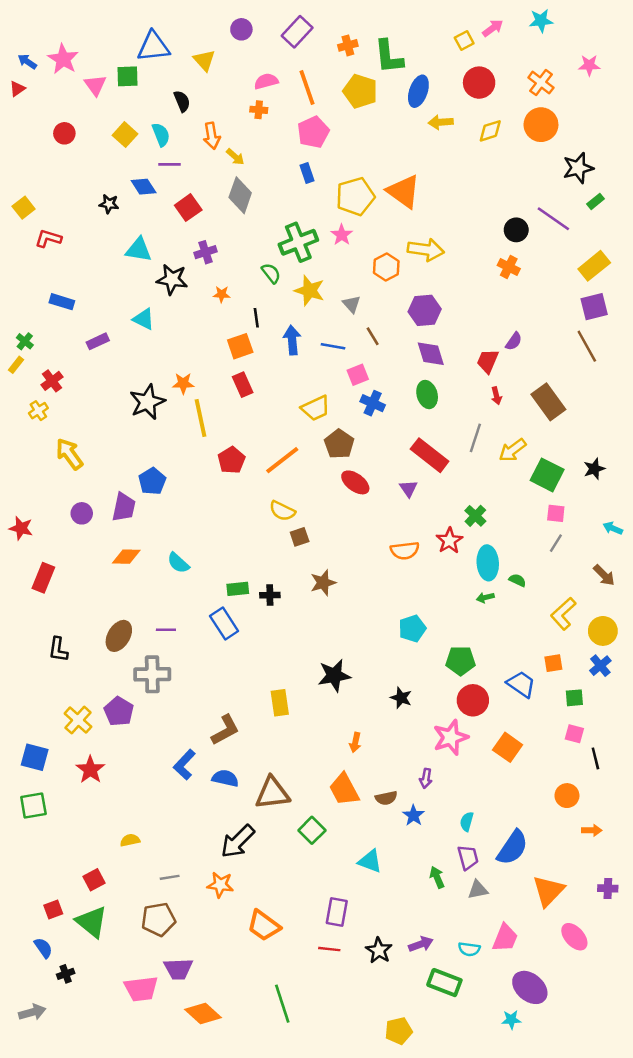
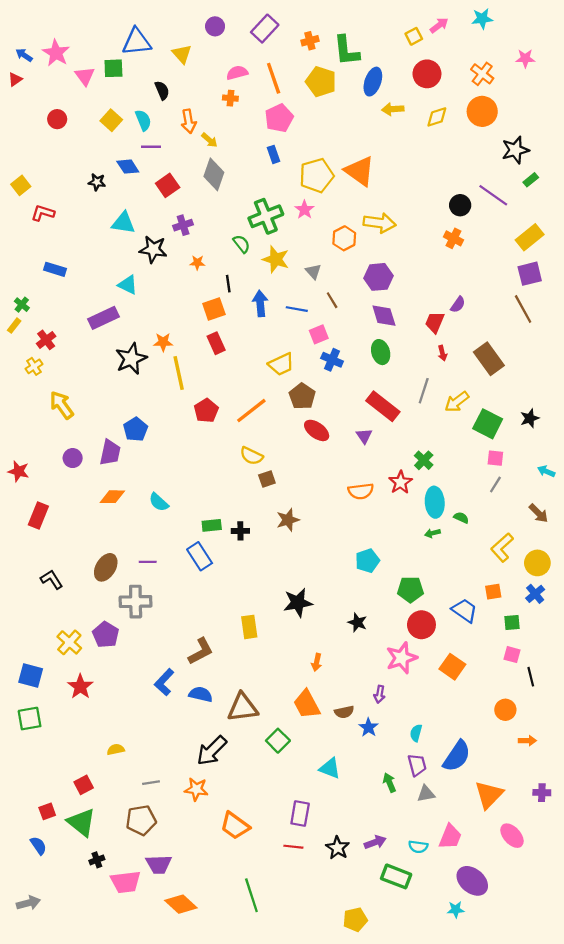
purple rectangle: (98, 341) -> (104, 318), moved, size x1.5
black L-shape: (58, 650) -> (52, 579), turned 140
black cross: (66, 974) -> (97, 860), moved

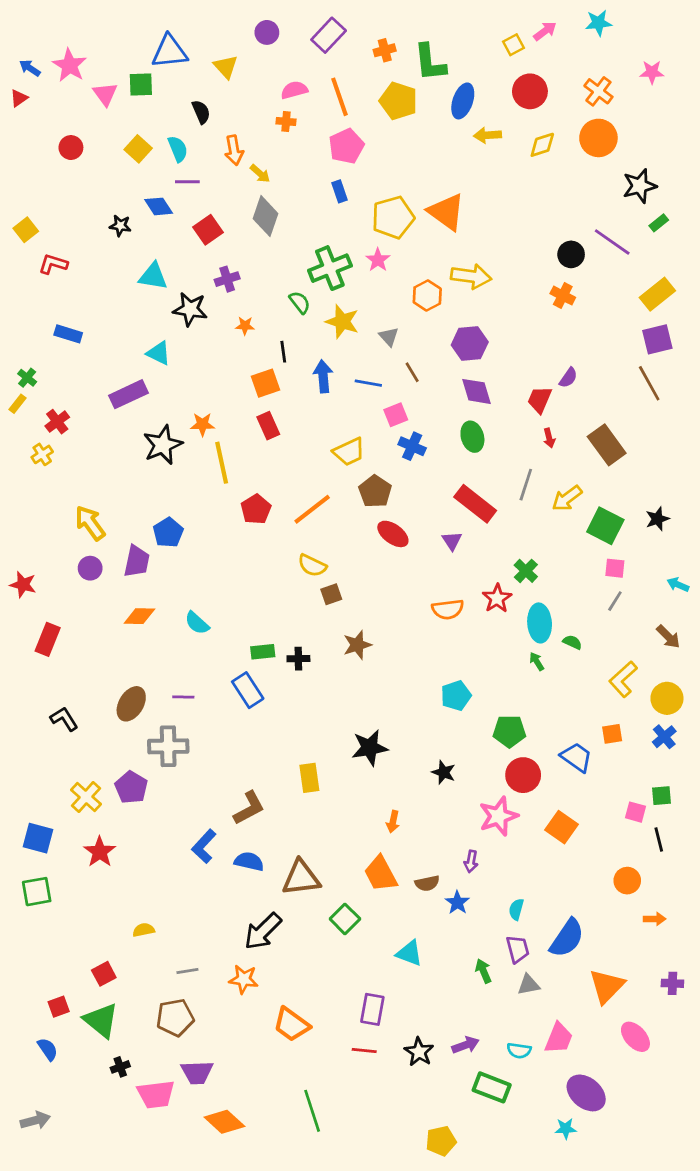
yellow arrow: (62, 405) -> (90, 523), moved
green arrow: (433, 533) -> (537, 661), turned 72
green square: (512, 623) -> (661, 796), moved

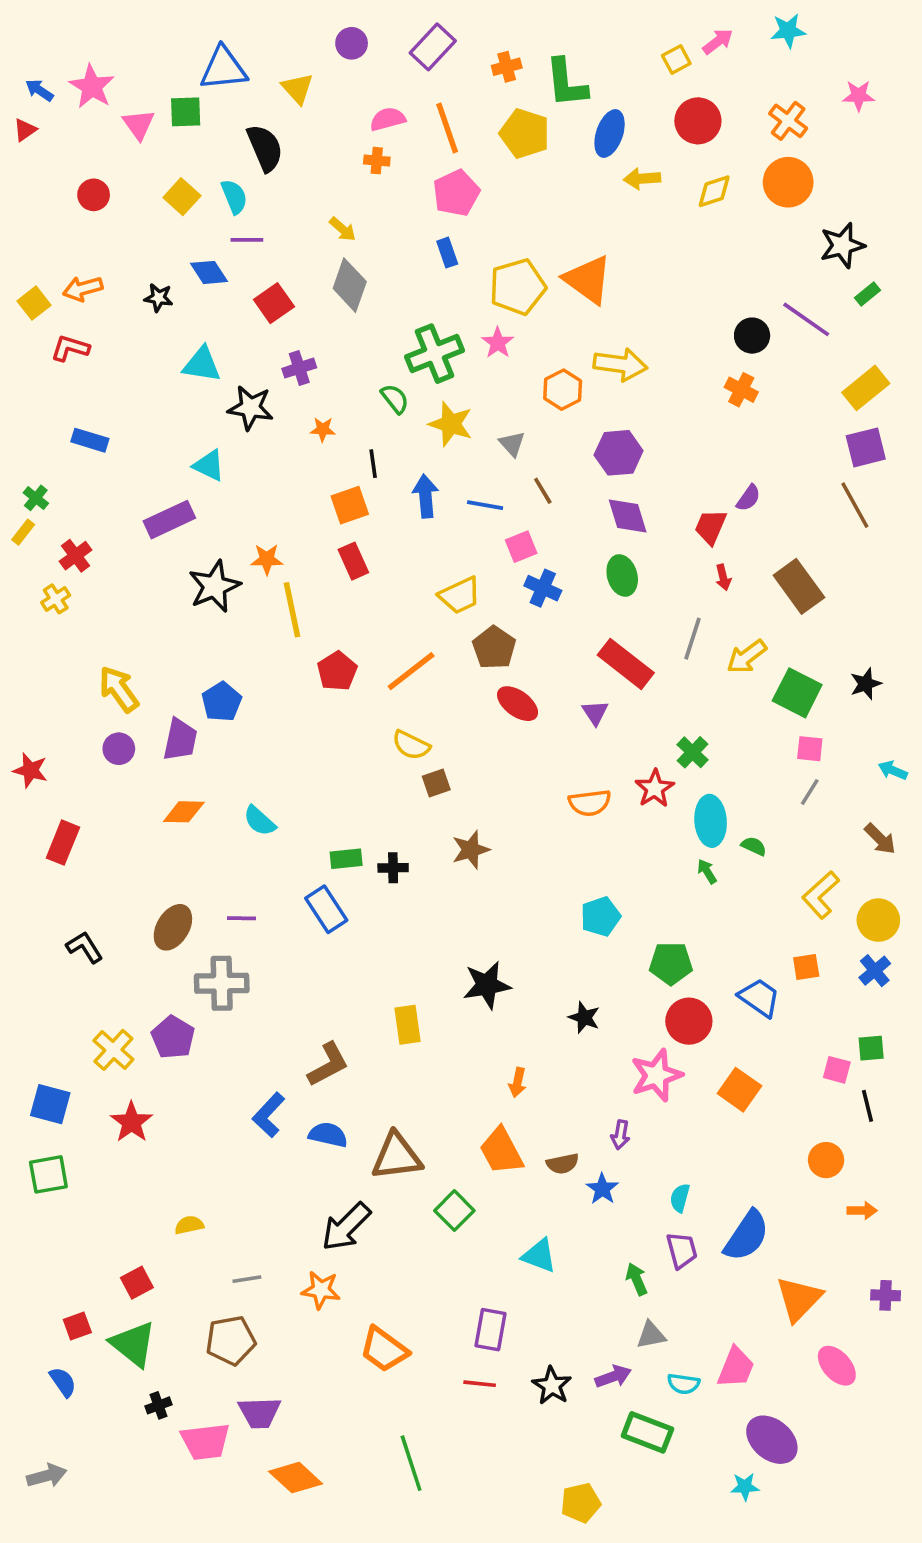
black semicircle: (201, 112) -> (265, 148), size x1.5
orange arrow: (234, 150) -> (83, 289), moved, turned 84
gray triangle: (529, 985) -> (651, 1335), moved

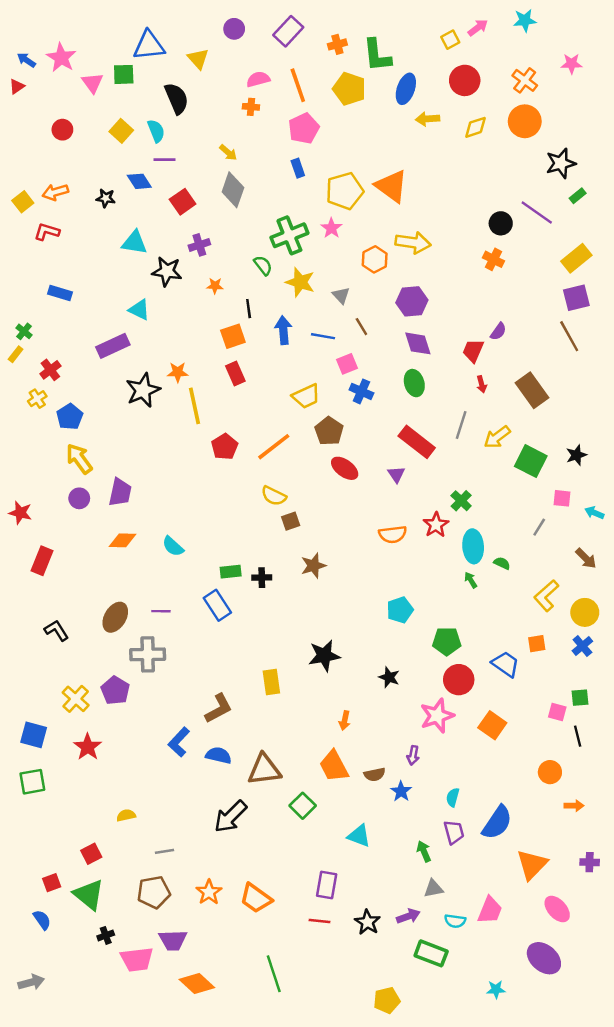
blue pentagon: (222, 702) -> (70, 417), moved
pink square: (810, 749) -> (562, 498), moved
orange star: (321, 1290) -> (209, 892), moved, turned 30
purple ellipse: (772, 1440) -> (544, 958), moved

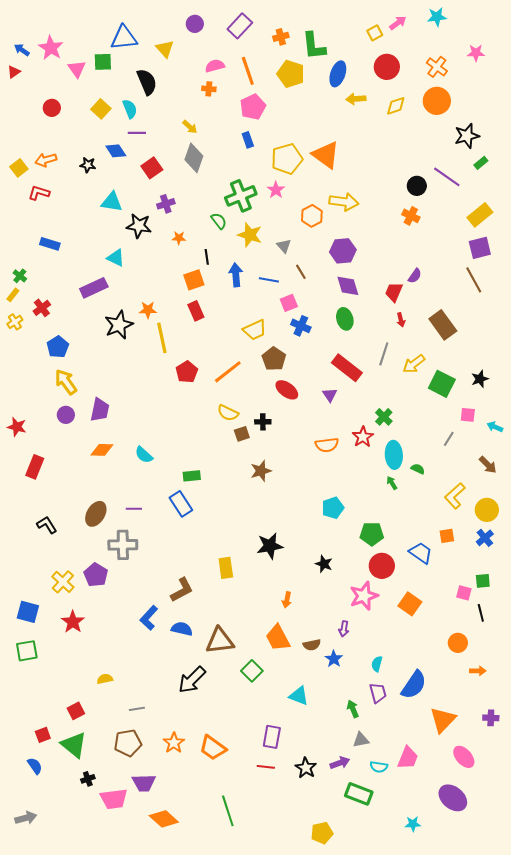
yellow cross: (37, 399) -> (15, 322), moved
black cross: (262, 578) -> (263, 422), moved

